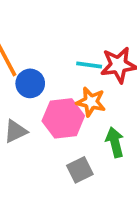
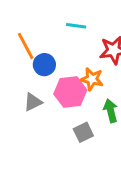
cyan line: (89, 65) -> (76, 26), moved

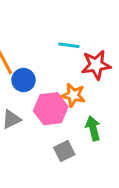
cyan line: (76, 26) -> (69, 45), moved

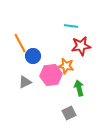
cyan line: (69, 45) -> (71, 26), moved
gray square: (64, 151) -> (69, 113), moved

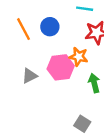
blue circle: (33, 56) -> (50, 27), moved
gray square: (69, 113) -> (82, 124), moved, turned -32

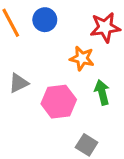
pink hexagon: (61, 67) -> (59, 102), moved

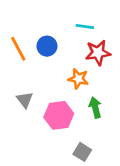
gray triangle: (19, 83) -> (25, 100), turned -42

